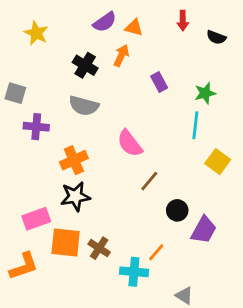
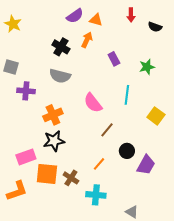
yellow star: (36, 33) -> (13, 24), moved
cyan line: (195, 125) -> (127, 95), moved
orange line: (156, 252) -> (99, 164), moved

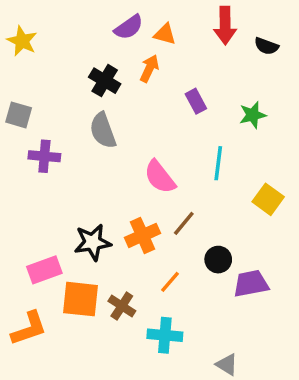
red arrow: (131, 15) -> (225, 25), size x1.5
gray semicircle: (60, 76) -> (103, 130), turned 55
orange cross: (53, 115) -> (142, 235), moved
purple trapezoid: (146, 165) -> (251, 284), turned -130

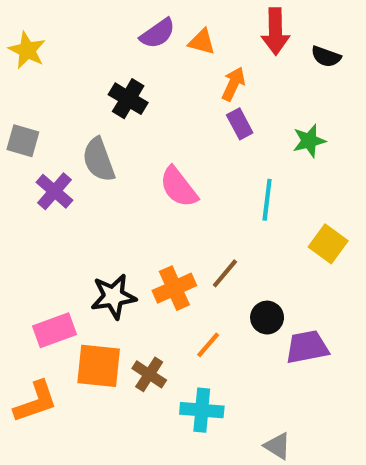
orange arrow: (149, 68) -> (233, 84), moved
gray semicircle: (103, 130) -> (99, 160), moved
purple cross: (44, 156) -> (54, 191), turned 36
pink semicircle: (160, 177) -> (179, 187), moved

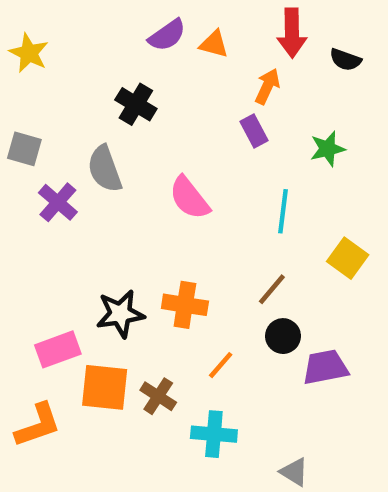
orange arrow: (233, 84) -> (267, 86), moved
brown line: (225, 273) -> (272, 289), moved
orange cross: (174, 288) -> (185, 305), turned 33

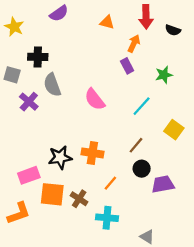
purple semicircle: (167, 35) -> (59, 13), moved
black cross: (136, 104) -> (38, 57), moved, turned -30
cyan line: (283, 211) -> (142, 106), turned 35

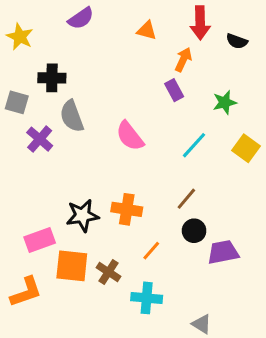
yellow square: (174, 130) -> (246, 148), moved

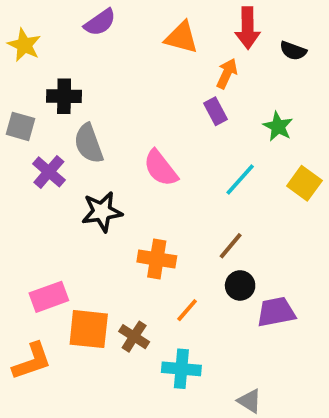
orange triangle: (147, 31) -> (181, 37), size x1.4
green star: (225, 102) -> (278, 126), turned -30
black star: (82, 215) -> (102, 212), moved

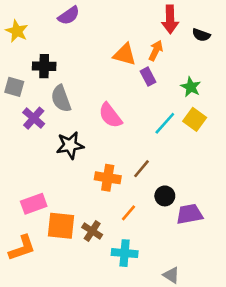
orange triangle: (181, 37) -> (125, 54), moved
yellow square: (304, 183) -> (195, 119), moved
brown line: (231, 246) -> (141, 169), moved

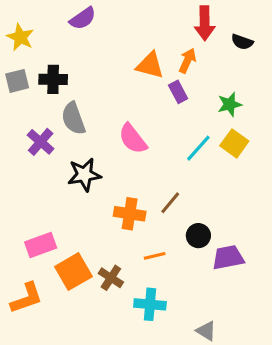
gray square: (14, 87) -> (17, 81), moved, turned -30
green star: (191, 87) -> (230, 104), turned 30
orange line: (128, 213) -> (155, 256), turned 36
orange square: (61, 226) -> (73, 272), turned -36

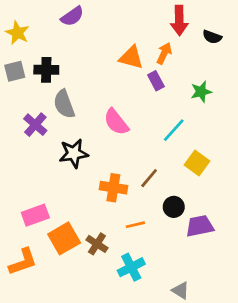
yellow square: (234, 143) -> (197, 163), moved
cyan cross: (150, 304) -> (131, 267), turned -32

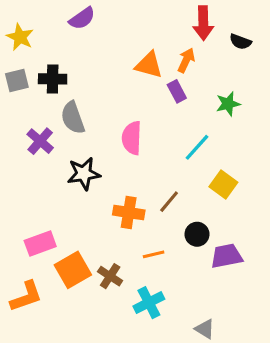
pink semicircle: (116, 122) -> (132, 138), turned 40

